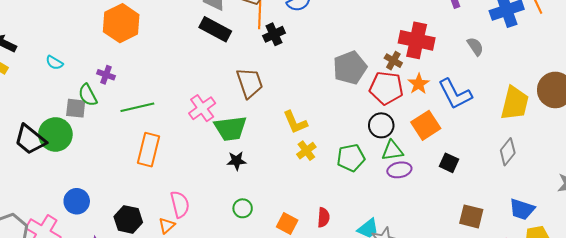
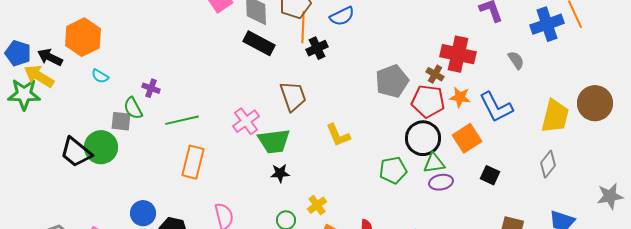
orange hexagon: (121, 23) -> (83, 37), moved
orange star: (419, 84) -> (460, 97), turned -30
black circle: (381, 125) -> (423, 138), size x1.4
yellow cross: (306, 151) -> (317, 205), moved
blue circle: (77, 201) -> (143, 213), moved

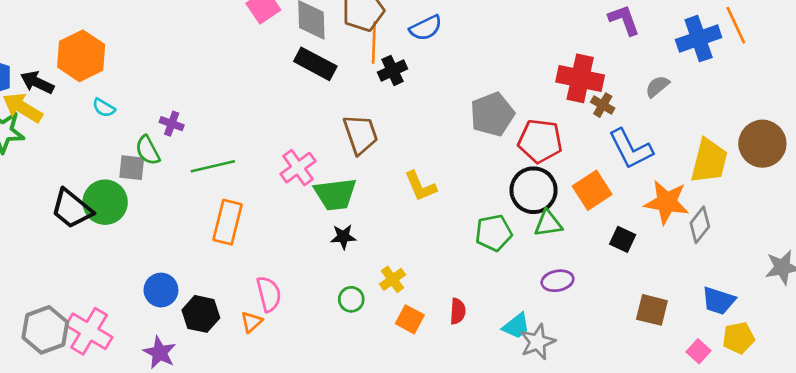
gray semicircle: (516, 60) -> (657, 86), turned -96
brown cross: (435, 74) -> (603, 105), moved
orange star: (460, 97) -> (667, 202), moved, size x1.6
purple ellipse: (441, 182) -> (557, 281), moved

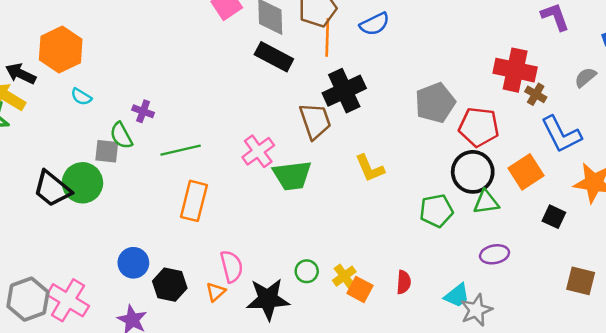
black cross: (392, 70) -> (344, 91), moved, size x1.6
black star: (343, 237) -> (268, 299), moved, size x1.8
yellow cross: (392, 279) -> (344, 276), moved

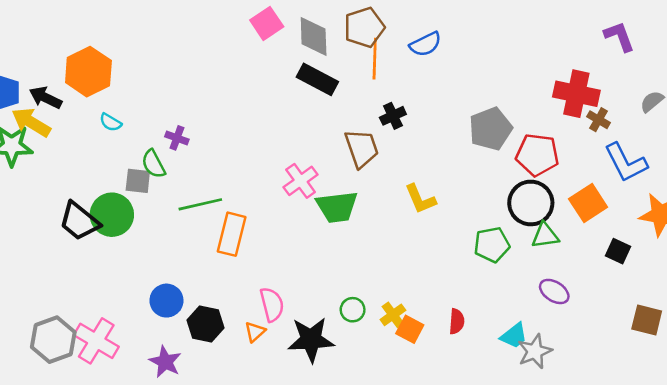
black cross: (344, 91) -> (393, 116), size x0.6
green line: (181, 150) -> (200, 204), moved
purple ellipse: (495, 254) -> (554, 291), turned 44

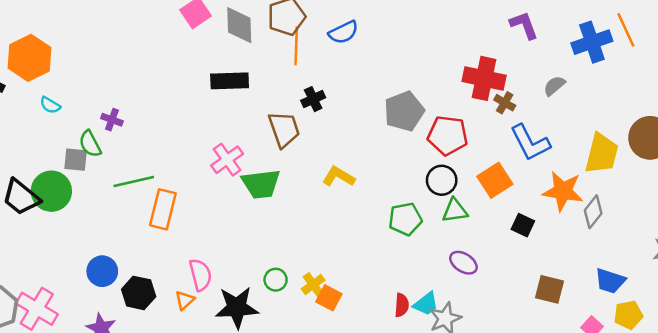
black rectangle: (317, 79) -> (230, 81), moved, turned -30
yellow L-shape: (420, 199) -> (339, 177), turned 144
black circle: (531, 203) -> (442, 180), size x0.7
red semicircle: (457, 321) -> (402, 305), moved

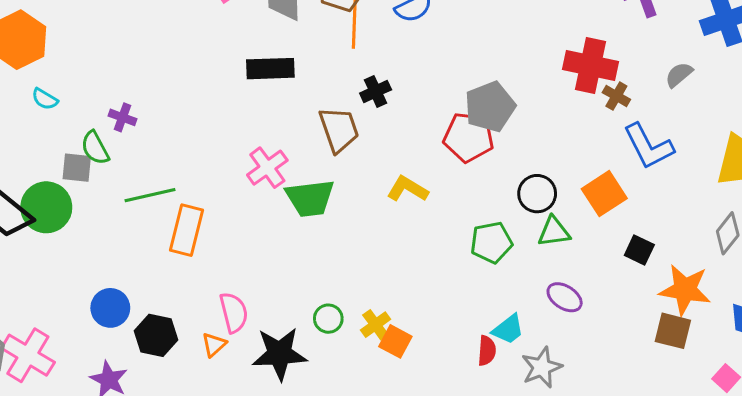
red pentagon: (448, 135) -> (469, 137), moved
orange star: (563, 191) -> (685, 290), moved
cyan trapezoid: (426, 304) -> (508, 329), moved

